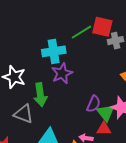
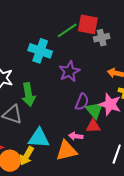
cyan cross: (54, 51) -> (40, 51), turned 30
purple star: (62, 73) -> (69, 71), moved

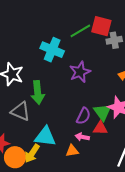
purple semicircle: (82, 102) -> (83, 116), moved
orange triangle: (66, 151) -> (72, 151), size x0.6

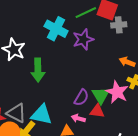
purple star: (80, 72) -> (83, 39), moved
gray triangle: (20, 111) -> (16, 113), moved

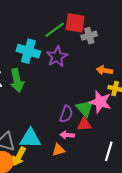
green arrow: (38, 70) -> (17, 80), moved

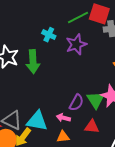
cyan cross: (28, 51) -> (49, 35), size x0.6
red triangle: (84, 124) -> (92, 127), moved
pink arrow: (67, 135) -> (63, 118), moved

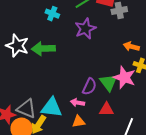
cyan cross: (49, 35) -> (52, 14), moved
green arrow: (33, 62) -> (43, 49), turned 95

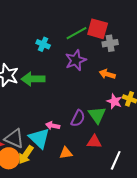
orange arrow: (131, 46) -> (107, 74), moved
pink star: (124, 77) -> (114, 101), moved, size x0.7
pink arrow: (77, 103) -> (53, 126), moved
cyan triangle: (51, 108) -> (39, 138), turned 35

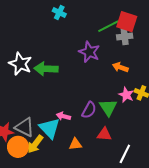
red square: (98, 29) -> (127, 22), moved
green line: (76, 33) -> (108, 26), moved
cyan cross: (43, 44) -> (59, 13), moved
purple star: (76, 60) -> (89, 52), turned -30

